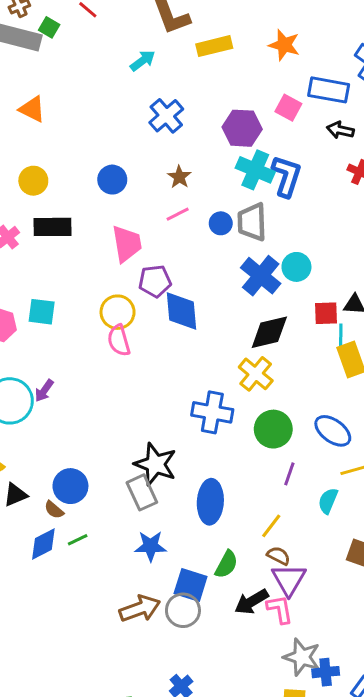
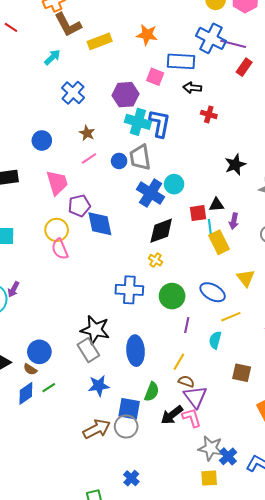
yellow cross: (256, 374) -> (155, 260), size x0.6
blue cross: (326, 672) -> (228, 456), turned -30

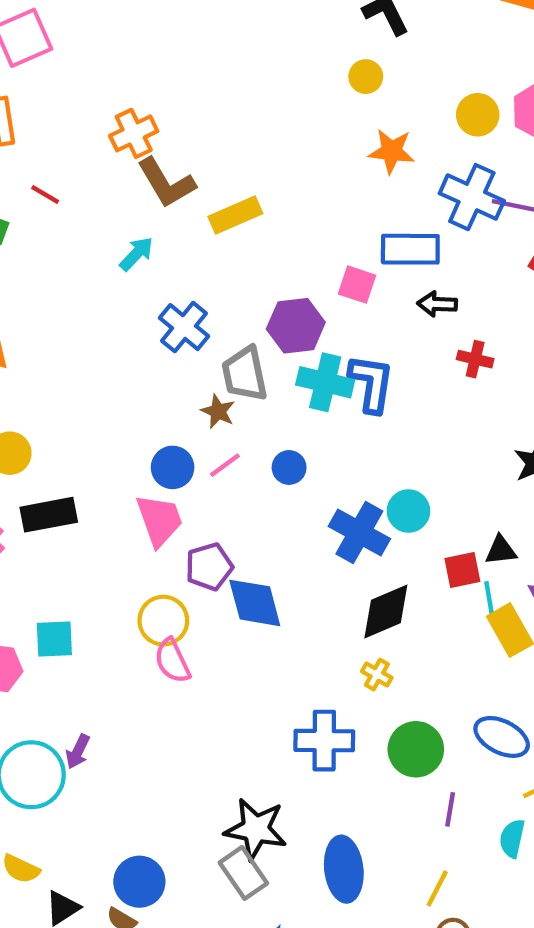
orange star: (147, 35) -> (392, 151), moved
blue circle: (42, 140) -> (173, 467), moved
gray trapezoid: (140, 157) -> (245, 374), moved

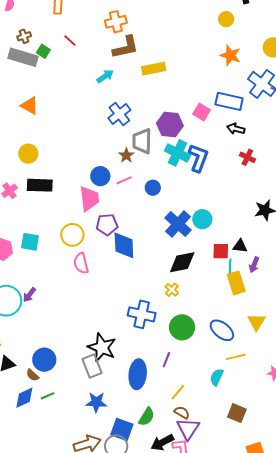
brown L-shape: (166, 183) -> (126, 47), turned -84
yellow circle: (163, 621) -> (72, 235), moved
purple line: (450, 809) -> (166, 360), moved

